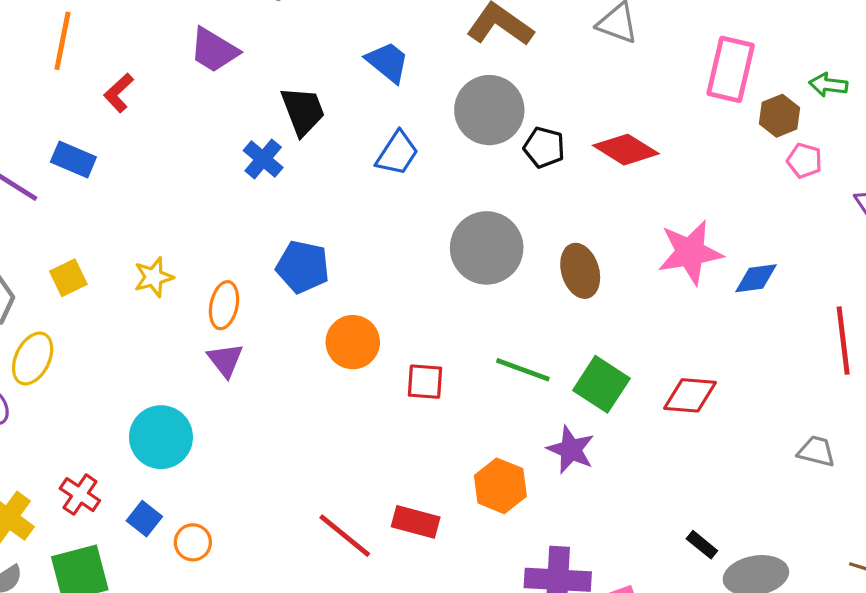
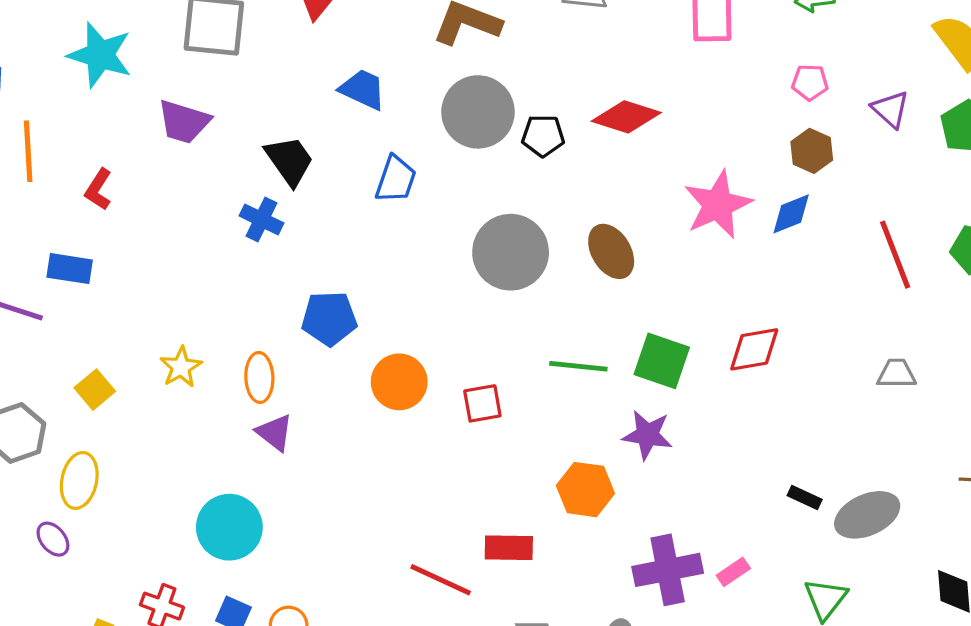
brown hexagon: (779, 116) -> (812, 151), moved

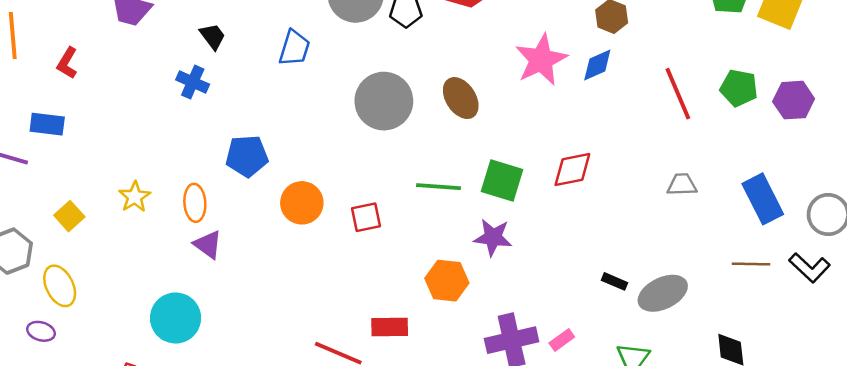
black trapezoid: (289, 161) -> (213, 36), size x0.7
yellow ellipse: (79, 480) -> (60, 286), turned -36
purple ellipse: (53, 539) -> (41, 331), turned -32

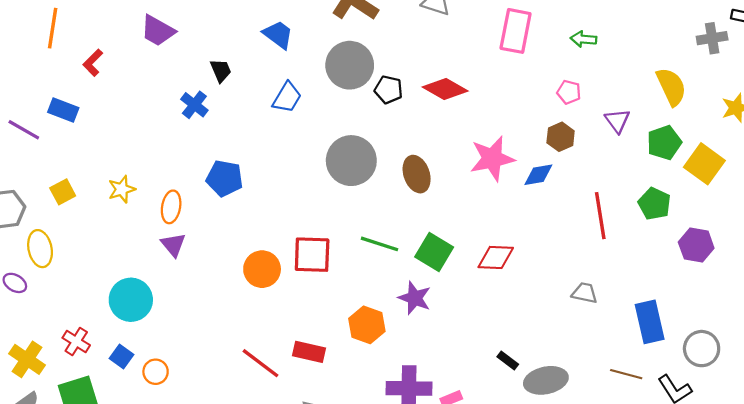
green pentagon: (739, 88) -> (654, 204), moved
orange circle: (302, 203) -> (262, 269), moved
red square: (366, 217) -> (312, 255), size x1.5

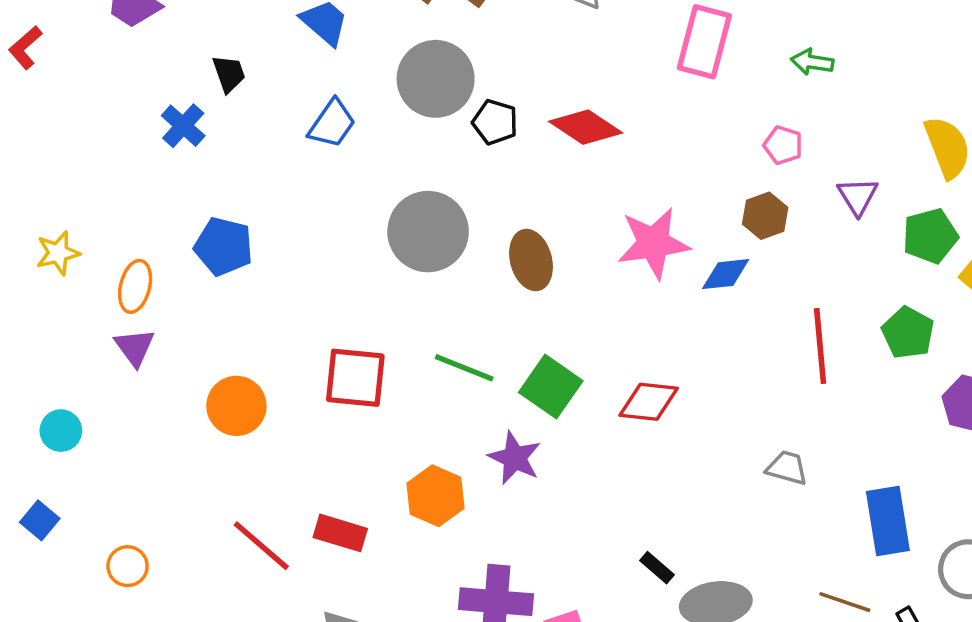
orange circle: (262, 269) -> (236, 406), moved
cyan circle: (131, 300) -> (61, 431), size x0.6
orange circle: (156, 372) -> (128, 566), moved

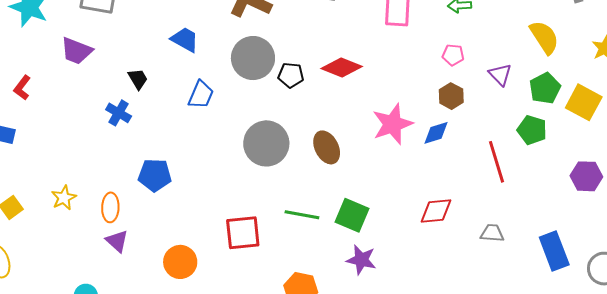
green pentagon: (908, 333) -> (532, 130), moved
red diamond: (649, 402) -> (436, 211), moved
purple star: (515, 458) -> (361, 260), moved

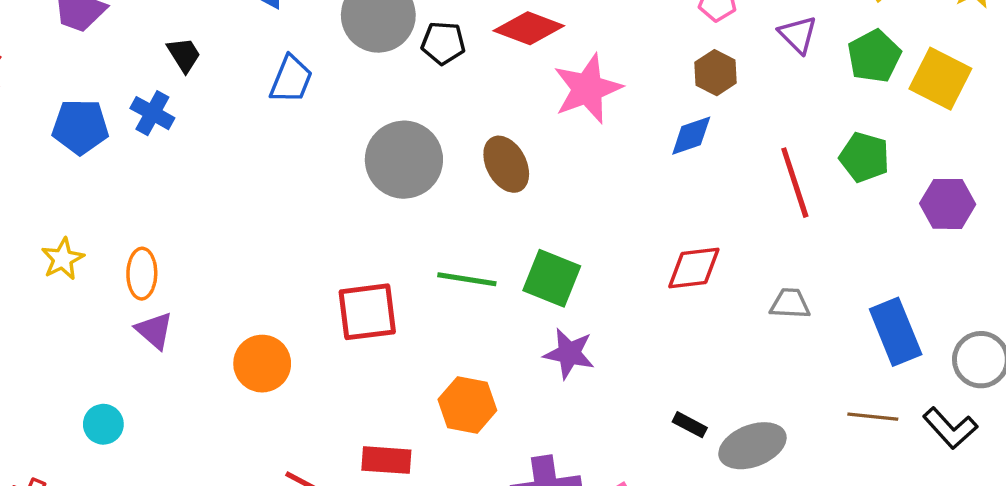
pink star: (393, 124) -> (588, 89), moved
green pentagon: (532, 130) -> (864, 157), moved
blue pentagon: (155, 175) -> (80, 127), moved

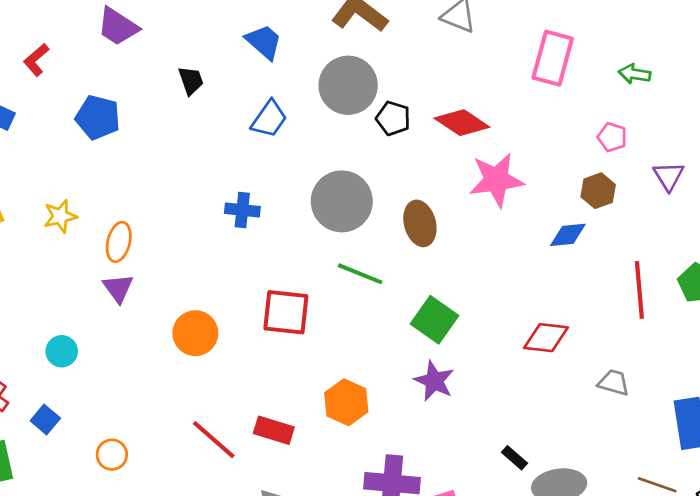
blue cross: (152, 113) -> (242, 210), moved, turned -36
green line: (467, 279) -> (360, 274), moved

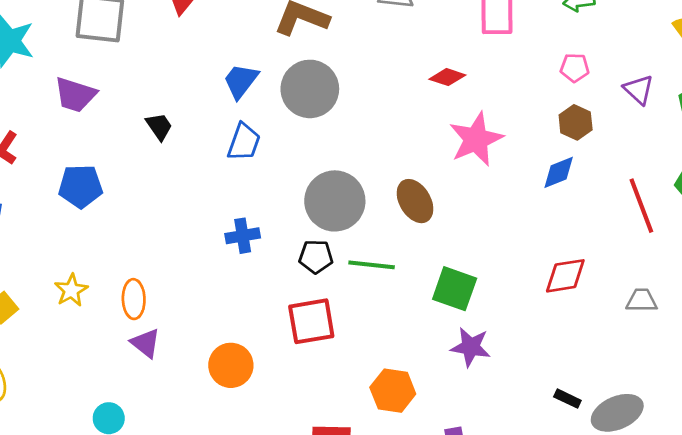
blue trapezoid: (264, 42) -> (241, 81), moved, turned -78
black pentagon: (393, 118) -> (316, 257), moved
red diamond: (462, 123) -> (447, 77), moved, size x0.7

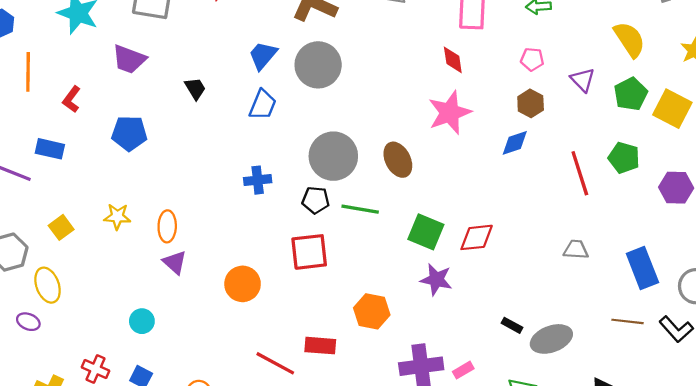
red diamond: (447, 77) -> (453, 60), moved, turned 60
red diamond: (565, 276) -> (477, 237), moved
yellow star: (71, 290) -> (117, 217), turned 30

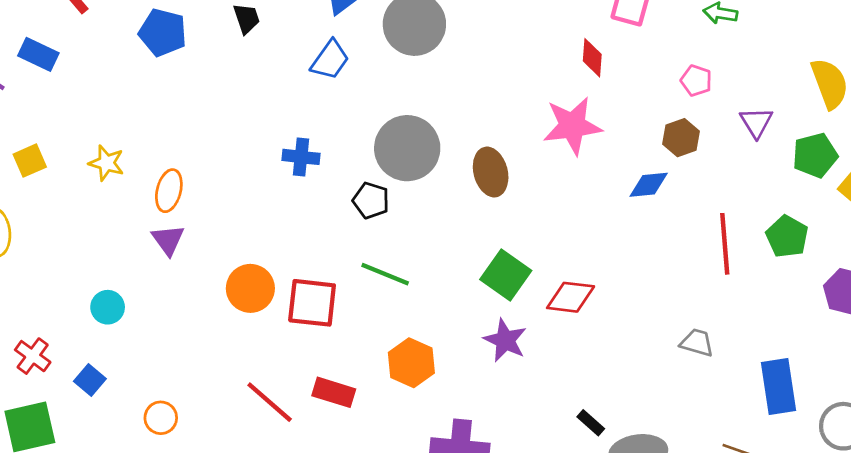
blue pentagon: (129, 133) -> (163, 32), moved
green line: (360, 209) -> (385, 274), moved
red square: (309, 252) -> (312, 303), moved

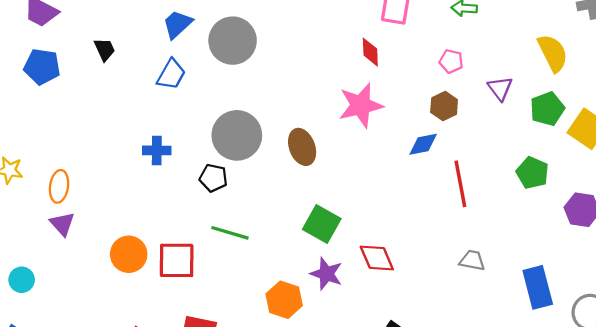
red line: (725, 244) -> (460, 184), moved
red diamond: (571, 297) -> (377, 258), moved, turned 66
orange hexagon: (411, 363) -> (284, 300), moved

